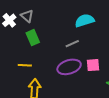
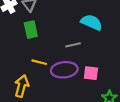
cyan semicircle: (85, 21) -> (92, 22), turned 30
yellow line: (25, 65) -> (39, 62), moved

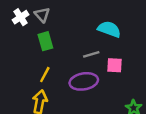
yellow line: (39, 62) -> (45, 75), moved, turned -72
pink square: (91, 73) -> (114, 65), moved

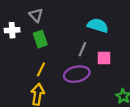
white cross: (21, 17) -> (12, 30), moved, turned 32
gray line: (91, 54) -> (82, 49), turned -48

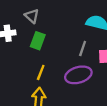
green rectangle: (40, 39) -> (38, 41), turned 42

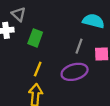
gray triangle: (32, 16) -> (19, 14), moved

